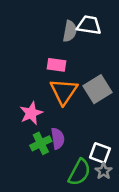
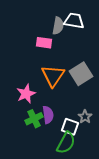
pink rectangle: (56, 65) -> (44, 43), moved
white square: (100, 153) -> (70, 127), moved
gray star: (104, 171) -> (85, 117), moved

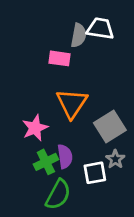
gray square: (81, 74) -> (110, 127), moved
white square: (70, 127) -> (95, 173), turned -30
green semicircle: (66, 143) -> (58, 195), moved

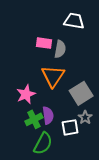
gray semicircle: (79, 35) -> (60, 49), moved

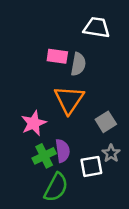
gray square: (81, 93) -> (106, 122), size x0.7

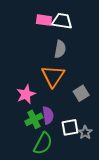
white trapezoid: (97, 27) -> (62, 21), moved
pink rectangle: (57, 56) -> (44, 20), moved
gray star: (111, 153) -> (85, 132), moved

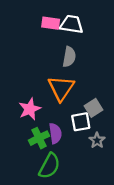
white square: (70, 127) -> (81, 122), moved
gray star: (85, 132) -> (97, 140), moved

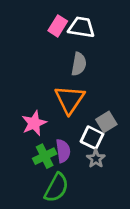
pink rectangle: (51, 23) -> (58, 26), turned -66
white square: (81, 122) -> (92, 138), turned 36
gray star: (97, 140) -> (96, 159), moved

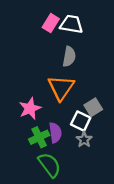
green semicircle: (56, 188) -> (50, 165), turned -65

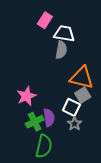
white trapezoid: (71, 24) -> (64, 34), moved
orange triangle: (61, 88) -> (82, 78), moved, turned -50
green semicircle: (50, 165) -> (44, 146), turned 50

